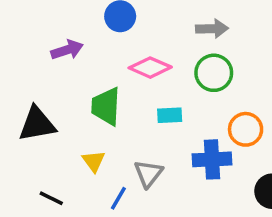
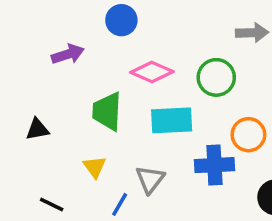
gray arrow: (212, 29) -> (252, 33), moved
cyan rectangle: (170, 115) -> (172, 120), size x1.6
black triangle: (37, 124) -> (37, 129), size x0.6

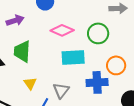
green trapezoid: (107, 111) -> (22, 51), moved

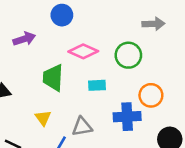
green trapezoid: (22, 51) -> (53, 78), moved
cyan rectangle: (73, 57) -> (97, 85), size x0.6
gray triangle: (61, 90) -> (82, 127), turned 42

